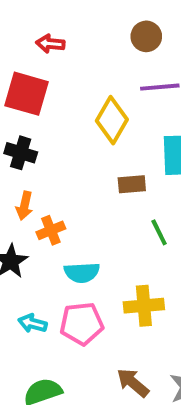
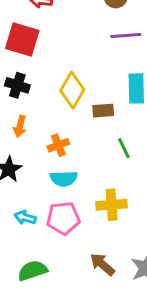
yellow diamond: (112, 120) -> (72, 90), moved
orange cross: (51, 230) -> (58, 145), moved

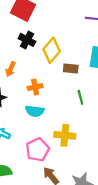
black cross: (17, 85) -> (27, 40), moved
pink pentagon: (63, 218) -> (38, 150), moved, turned -30

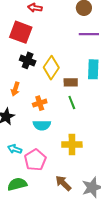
green line: (80, 97) -> (72, 102), moved
pink pentagon: (38, 150) -> (35, 160), moved

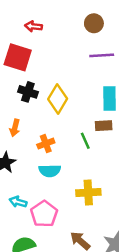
brown rectangle: (71, 82) -> (104, 126), moved

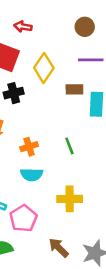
black cross: (28, 92) -> (14, 93), turned -36
yellow diamond: (58, 99) -> (44, 68), moved
brown rectangle: (104, 126) -> (74, 89), moved

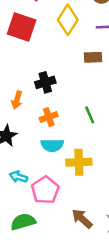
yellow diamond: (44, 68) -> (68, 20), moved
black cross: (14, 93) -> (45, 82), moved
yellow cross: (70, 199) -> (79, 162), moved

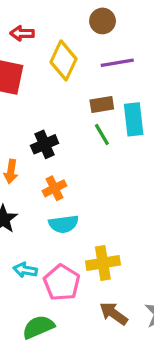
green line: (90, 115) -> (102, 135), moved
yellow cross: (79, 162) -> (103, 263), moved

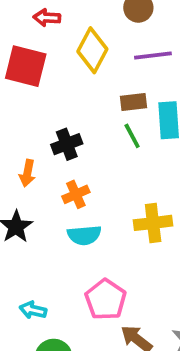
yellow cross: (103, 263) -> (153, 223), moved
cyan arrow: (25, 270) -> (33, 310), moved
pink pentagon: (62, 283) -> (106, 300), moved

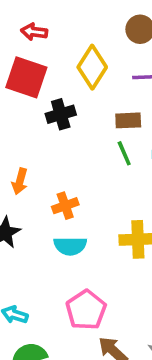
red arrow: (47, 18) -> (34, 32), moved
black cross: (67, 144) -> (61, 114), moved

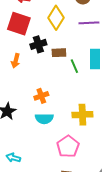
brown rectangle: (128, 120) -> (59, 53), moved
orange arrow: (20, 181) -> (16, 61), moved
pink pentagon: (86, 310) -> (68, 147), moved

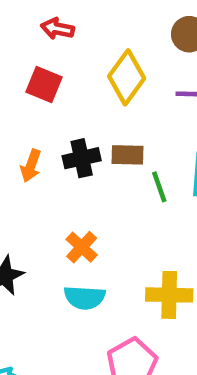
red square: (19, 24) -> (44, 85), size x0.7
black cross: (38, 44) -> (82, 158), moved
orange cross: (41, 96) -> (82, 247), turned -32

